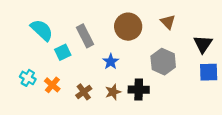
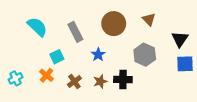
cyan square: (63, 52) -> (57, 57), moved
cyan cross: (28, 78) -> (15, 78), moved, turned 32

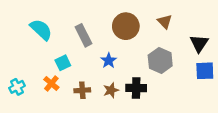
brown cross: (74, 81) -> (82, 90), turned 32

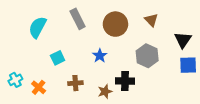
cyan semicircle: (41, 30) -> (38, 27), turned -105
gray rectangle: (83, 35) -> (78, 19), moved
orange cross: (51, 83) -> (39, 87), moved
brown star: (111, 90) -> (105, 92), moved

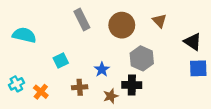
cyan semicircle: (38, 27) -> (24, 35), moved, turned 75
black triangle: (183, 40) -> (193, 42), turned -30
blue star: (100, 56) -> (102, 69), moved
gray hexagon: (147, 56) -> (142, 58), moved

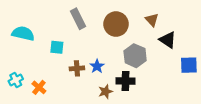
black triangle: (193, 42) -> (168, 40), moved
cyan square: (61, 61) -> (57, 47), moved, turned 32
brown cross: (80, 87) -> (77, 68), moved

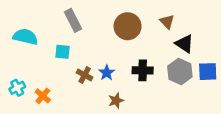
gray rectangle: (78, 19) -> (73, 20), moved
gray hexagon: (135, 56) -> (180, 72), moved
brown cross: (77, 68) -> (85, 75), turned 32
black cross: (126, 81) -> (143, 70), moved

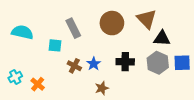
gray rectangle: (73, 20) -> (73, 28), moved
brown triangle: (167, 22) -> (147, 19), size x1.5
black triangle: (184, 44) -> (162, 38), turned -30

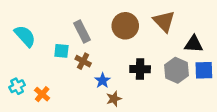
cyan semicircle: (22, 32) -> (25, 36), turned 35
black triangle: (162, 38) -> (194, 44), moved
blue star: (94, 64) -> (102, 80), moved
brown cross: (74, 66) -> (83, 61), moved

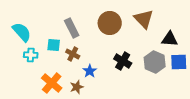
black cross: (140, 69) -> (123, 61), turned 30
cyan cross: (17, 86) -> (31, 55), moved, turned 32
orange cross: (42, 94) -> (52, 83), moved, size x1.5
brown star: (114, 99) -> (77, 87), moved

